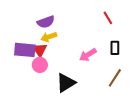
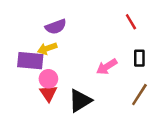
yellow arrow: (49, 37) -> (47, 48), moved
red triangle: (40, 50) -> (48, 93), moved

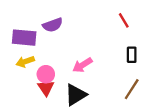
yellow arrow: (47, 48) -> (25, 62), moved
purple rectangle: (30, 61) -> (24, 38), moved
pink arrow: (107, 67) -> (82, 65), moved

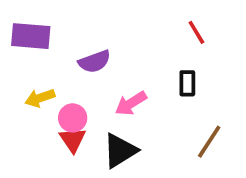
purple semicircle: (53, 25) -> (94, 62), moved
purple rectangle: (24, 38) -> (31, 36), moved
black rectangle: (132, 55) -> (187, 83), moved

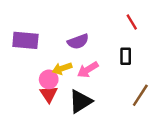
purple rectangle: (31, 36) -> (25, 40), moved
purple semicircle: (94, 62) -> (78, 42), moved
yellow arrow: (40, 98) -> (62, 68), moved

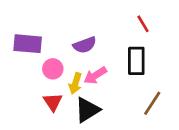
black rectangle: (126, 56) -> (136, 61), size x1.5
yellow arrow: (62, 68) -> (75, 83), moved, turned -54
pink circle: (49, 79) -> (53, 69), moved

